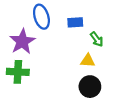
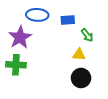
blue ellipse: (41, 17) -> (37, 15), turned -70

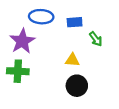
yellow triangle: (79, 55) -> (72, 60), moved
black circle: (81, 78) -> (77, 86), moved

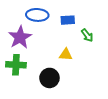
black circle: (77, 86) -> (49, 78), moved

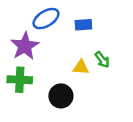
blue ellipse: (37, 15) -> (46, 19), turned -35
green arrow: (87, 35) -> (102, 60), moved

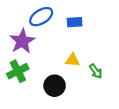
green arrow: (102, 60) -> (96, 71), moved
green cross: (20, 80) -> (18, 71), turned -30

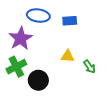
blue ellipse: (41, 17) -> (38, 16), turned 40
black circle: (55, 86) -> (38, 80), moved

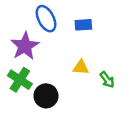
blue ellipse: (38, 16) -> (46, 19), turned 55
green cross: (16, 67) -> (20, 80), turned -30

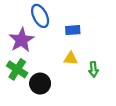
blue rectangle: (83, 25) -> (73, 30), moved
green arrow: (107, 80) -> (94, 69), turned 32

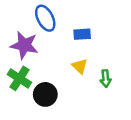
purple star: (22, 40) -> (24, 45), turned -30
yellow triangle: (71, 58) -> (80, 66), turned 40

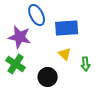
blue rectangle: (82, 34) -> (67, 28), size x1.6
black circle: (45, 94) -> (48, 77), moved

